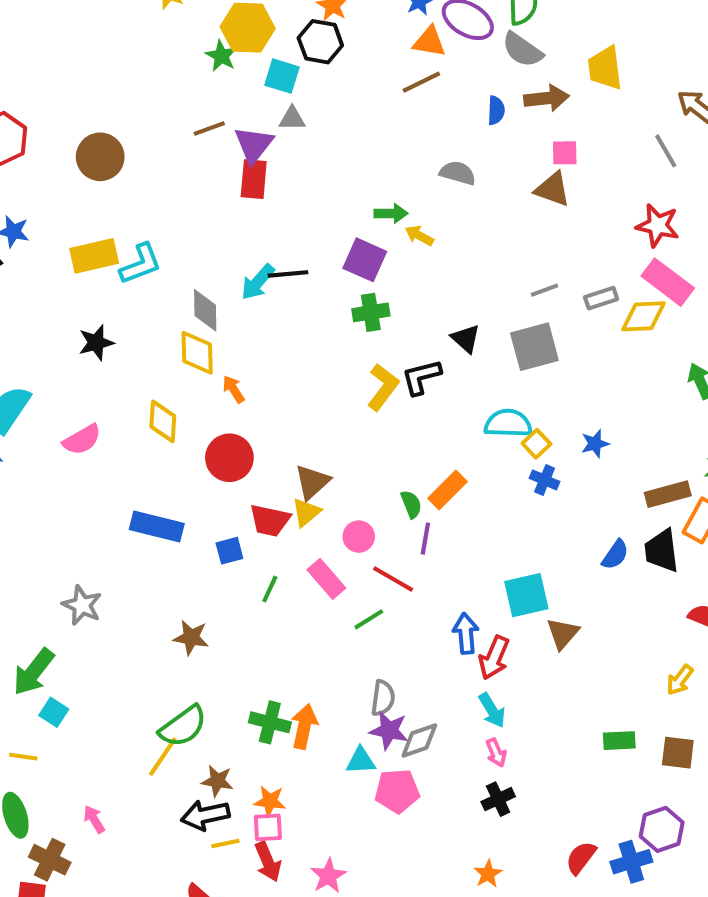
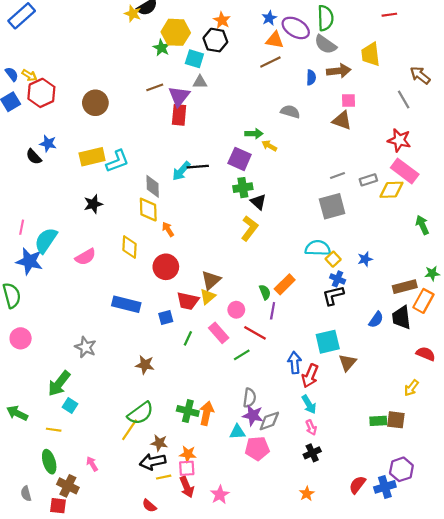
black triangle: (466, 339) -> (258, 202), moved
black L-shape: (421, 377) -> (333, 295), moved
brown square: (678, 753) -> (396, 420), moved

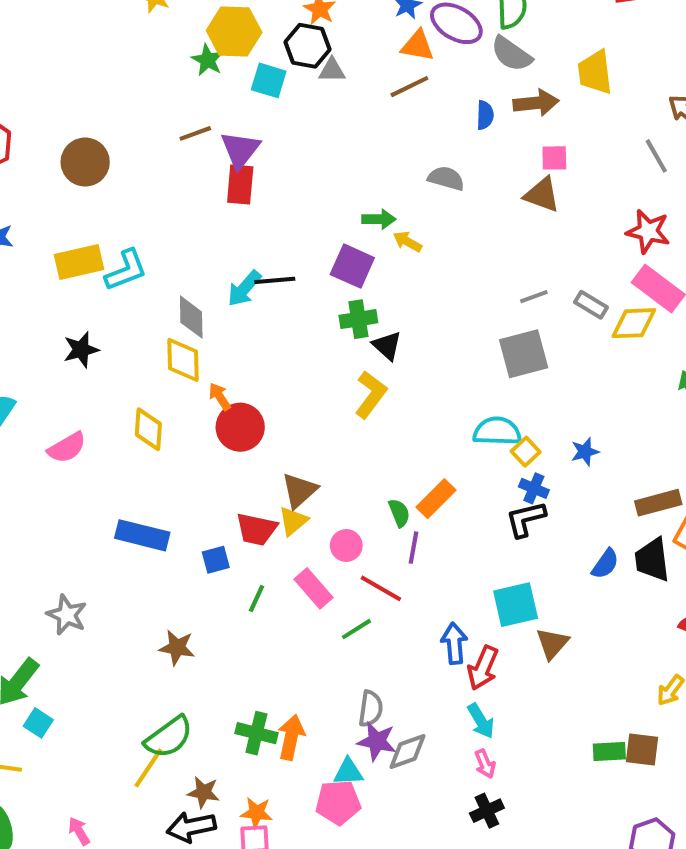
gray triangle: (200, 82) -> (332, 70), moved
gray rectangle: (368, 180) -> (591, 305), turned 49
red circle: (166, 267) -> (240, 427), moved
pink pentagon: (257, 448) -> (338, 802), moved

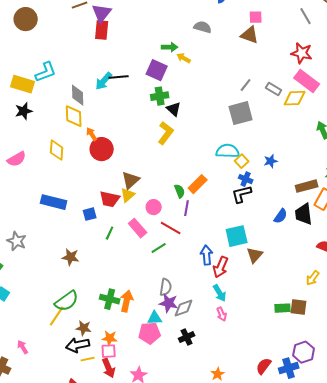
yellow rectangle: (79, 262) -> (23, 84), moved, turned 30
gray line: (534, 297) -> (246, 85), turned -32
black cross: (487, 811) -> (187, 337), moved

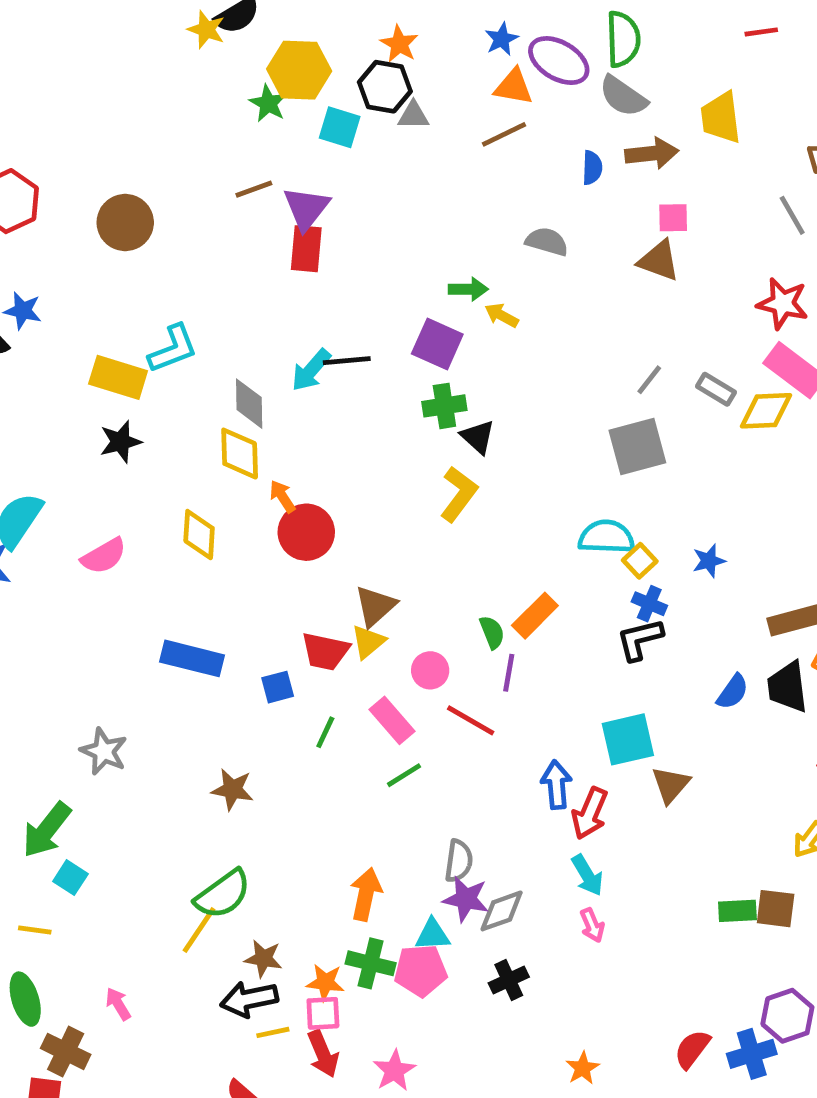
green line: (159, 248) -> (404, 775), moved
green cross: (110, 299) -> (371, 963), moved

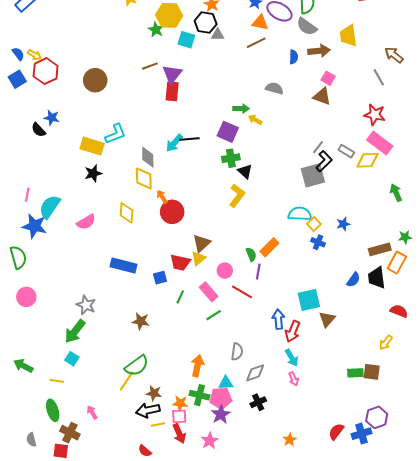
pink square: (673, 218) -> (328, 78), turned 32
black L-shape: (640, 639) -> (324, 161), moved, turned 150
green arrow: (47, 830) -> (75, 331), moved
purple star: (466, 899) -> (221, 414), moved, turned 30

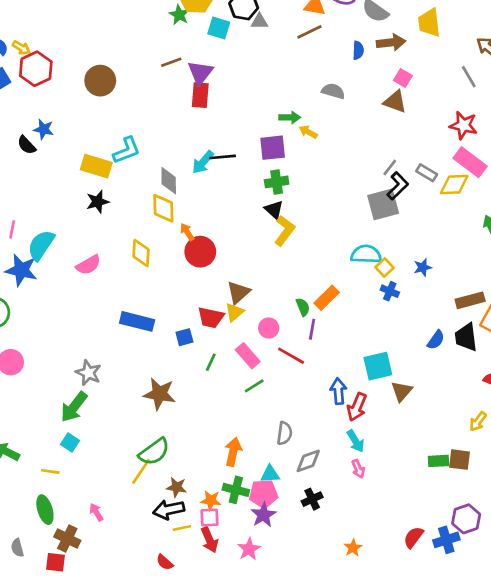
purple square: (228, 132) -> (273, 148), turned -30
black triangle: (245, 171) -> (274, 210), moved
brown star: (141, 321) -> (159, 394), size x1.4

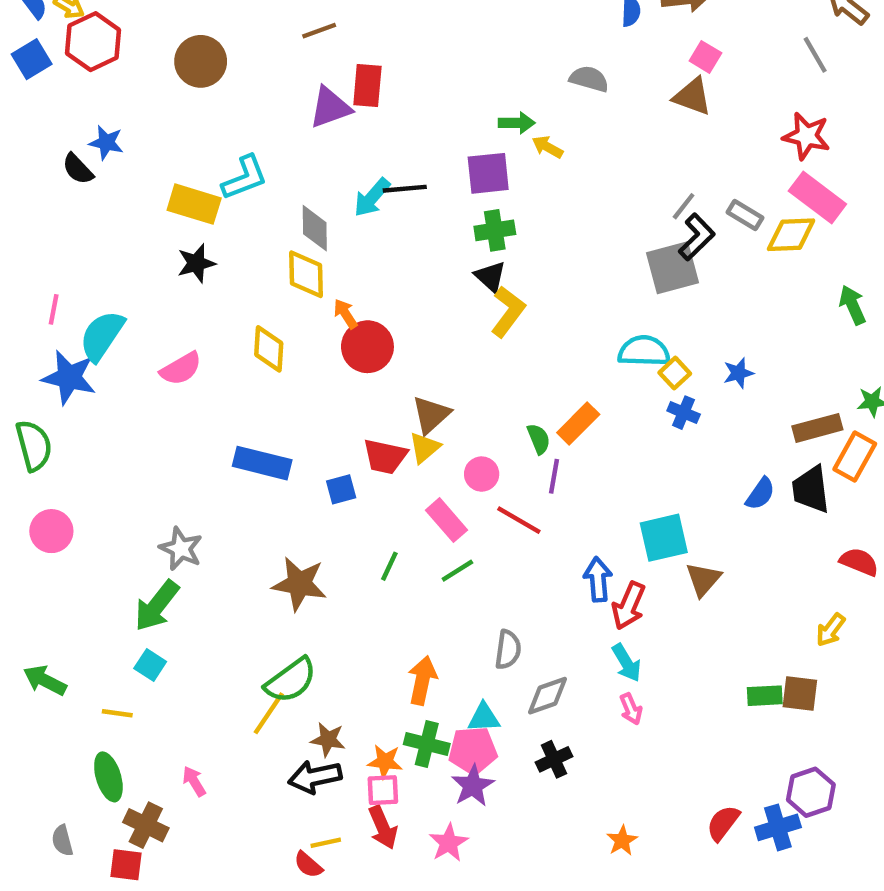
purple triangle: (200, 73) -> (330, 107), moved, turned 32
green line: (211, 362) -> (389, 566), moved
yellow line: (182, 528) -> (326, 843), moved

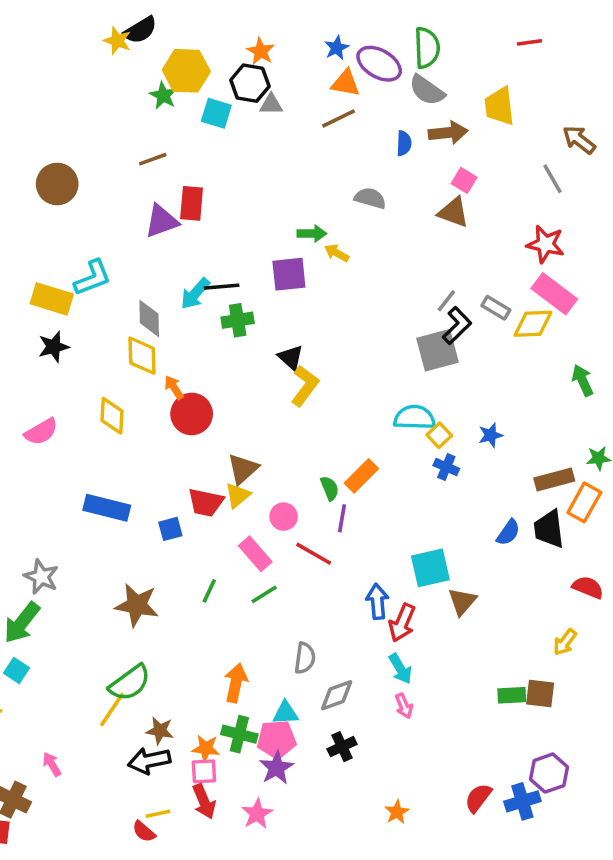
green cross: (495, 230) -> (238, 320), moved

